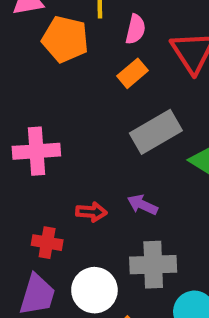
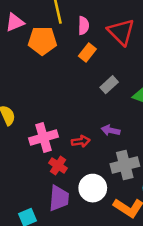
gray rectangle: (156, 132) -> (109, 85), size x0.6
pink cross: (36, 151) -> (43, 138), moved
red cross: (47, 243) -> (58, 166), turned 36

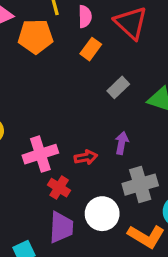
purple arrow: (111, 130) -> (122, 143), turned 90

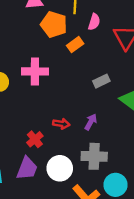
orange rectangle: (91, 49) -> (75, 45), moved
pink cross: (40, 154) -> (35, 71), moved

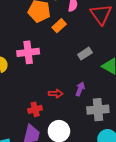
red cross: (35, 139) -> (35, 109), turned 32
gray cross: (94, 156) -> (98, 110), moved

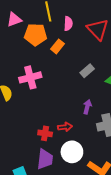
red arrow: (56, 94) -> (65, 127), moved
red cross: (35, 109) -> (45, 133), turned 32

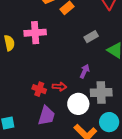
white circle: (72, 152) -> (78, 104), moved
purple trapezoid: (45, 159) -> (46, 116), moved

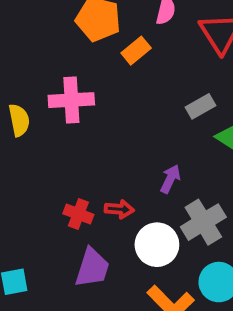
gray rectangle: (91, 37) -> (200, 106), moved
gray cross: (101, 92) -> (203, 222), turned -30

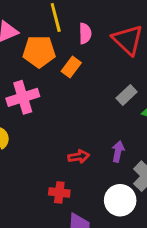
pink cross: (71, 100) -> (23, 97), moved
red arrow: (119, 209) -> (79, 157), moved

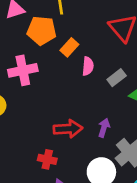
pink semicircle: (85, 33) -> (88, 66), moved
red arrow: (79, 157) -> (68, 129), size x1.5

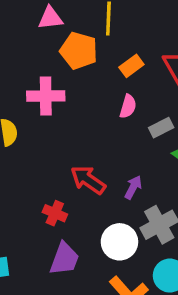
orange rectangle: (69, 47) -> (131, 66), moved
red arrow: (68, 129) -> (88, 180), turned -152

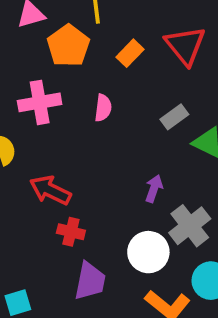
orange pentagon: (79, 51) -> (68, 46), turned 30
pink semicircle: (128, 106) -> (103, 108), moved
red arrow: (88, 180) -> (50, 190), moved

